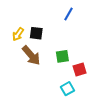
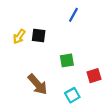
brown arrow: (31, 55) -> (38, 84), moved
red square: (80, 70) -> (94, 76), moved

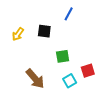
black square: (39, 35) -> (44, 31), moved
cyan square: (72, 95) -> (70, 81), moved

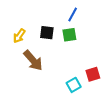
green square: (63, 56) -> (69, 35), moved
brown arrow: (35, 79) -> (33, 60), moved

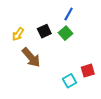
black square: (47, 33) -> (44, 31), turned -32
green square: (69, 35) -> (66, 33), turned -32

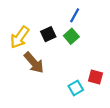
yellow arrow: (18, 34) -> (20, 37), size x1.5
red square: (88, 71) -> (96, 77), turned 32

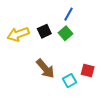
yellow arrow: (20, 37) -> (18, 34), turned 35
brown arrow: (34, 63) -> (45, 68), moved

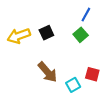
blue line: (68, 14) -> (86, 15), moved
green square: (65, 33) -> (81, 35), moved

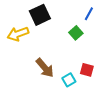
blue line: (86, 15) -> (89, 14), moved
black square: (46, 33) -> (40, 15), moved, size x1.5

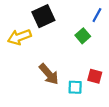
cyan square: (69, 80) -> (75, 87), turned 32

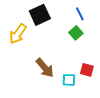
blue line: (97, 15) -> (80, 14), moved, turned -56
yellow arrow: (19, 37) -> (18, 34), turned -35

